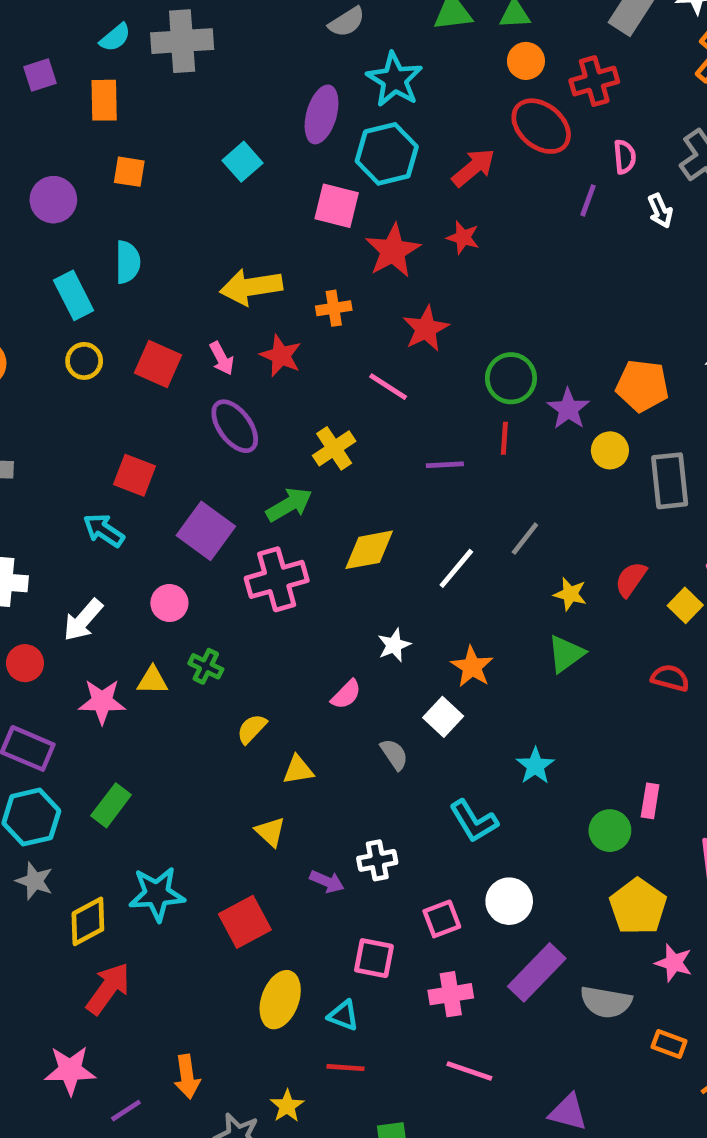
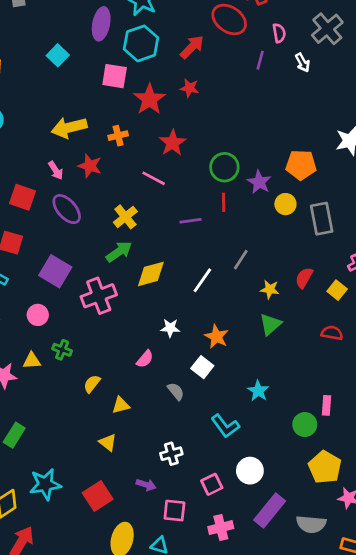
red square: (158, 364) -> (23, 197), moved
green arrow: (289, 505) -> (119, 252), moved
white star: (394, 645) -> (170, 328), turned 30
purple arrow: (327, 881) -> (146, 485), moved

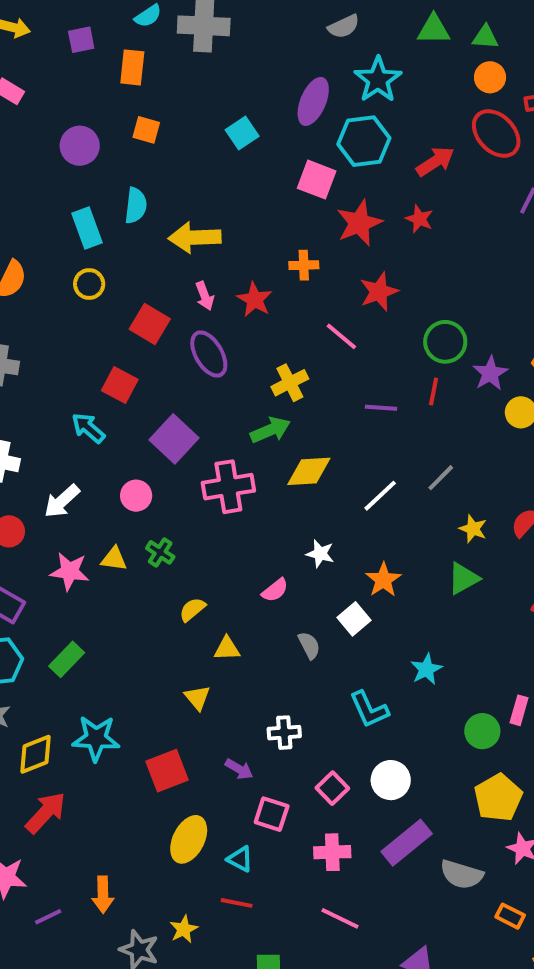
yellow arrow: (69, 127) -> (195, 238), moved
pink square: (212, 484) -> (332, 788), turned -30

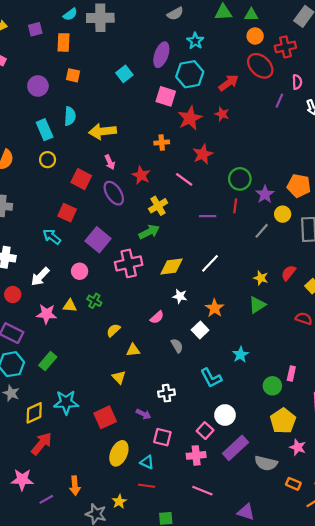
cyan star: (378, 80) -> (195, 41), size x0.7
red star: (255, 300) -> (141, 175), moved
yellow diamond: (309, 471) -> (172, 267), moved
gray line: (441, 478) -> (262, 231), moved
pink square: (332, 788) -> (205, 431), moved

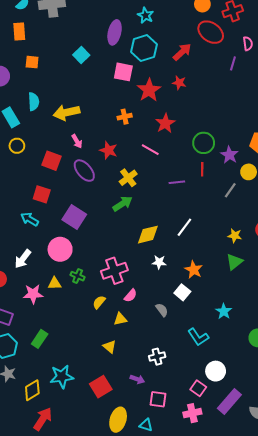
pink cross: (129, 263) -> (114, 271), moved
pink circle: (80, 271) -> (60, 249), size x1.5
pink semicircle: (157, 317) -> (130, 296), moved

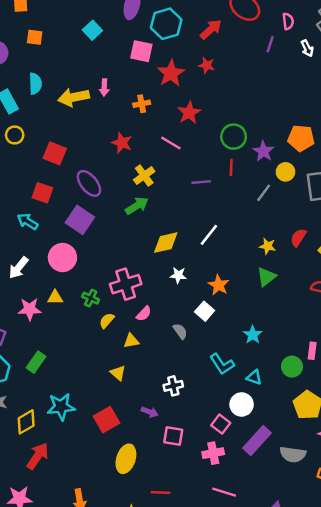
pink arrow: (77, 141) -> (104, 87), moved, turned 32
purple ellipse: (84, 171) -> (89, 183), moved
green cross: (78, 276) -> (91, 298), moved
cyan triangle: (146, 425) -> (254, 377), moved

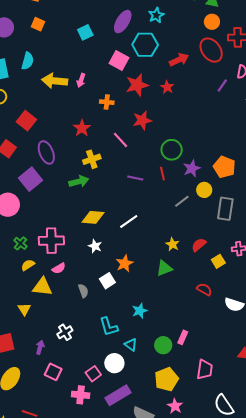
red line: (231, 167) -> (162, 174), turned -32
yellow triangle: (131, 341) -> (42, 287), size x1.5
white cross: (173, 386) -> (65, 332), turned -35
purple arrow: (150, 412) -> (40, 347), turned -112

